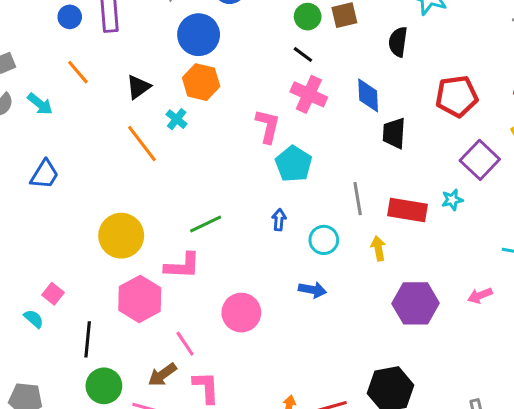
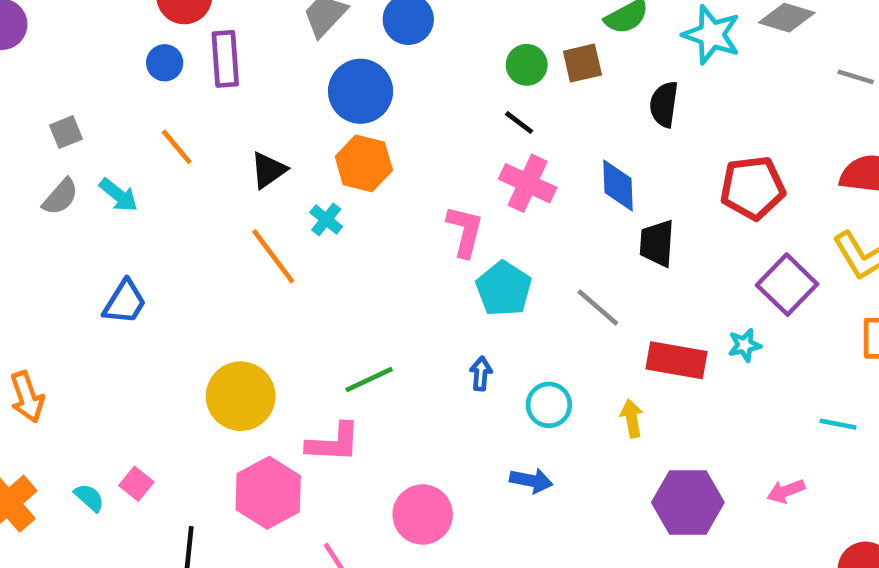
gray line: (358, 199) -> (598, 308), moved, turned -40
cyan semicircle: (34, 319) -> (89, 498), moved

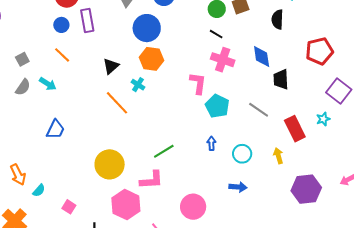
orange line: (177, 147) -> (62, 55), moved
red rectangle: (676, 360) -> (295, 129), turned 60
cyan semicircle: (89, 498) -> (39, 191), moved, turned 96

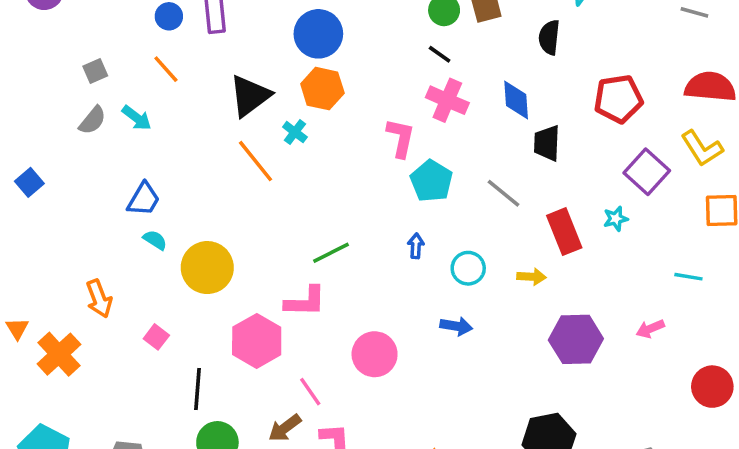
black triangle: (111, 66) -> (250, 96), size x1.5
yellow arrow: (278, 156) -> (531, 277), turned 105
yellow circle: (110, 164) -> (207, 268), moved
orange arrow: (18, 175) -> (99, 299), moved
cyan semicircle: (39, 191) -> (155, 240), moved, turned -104

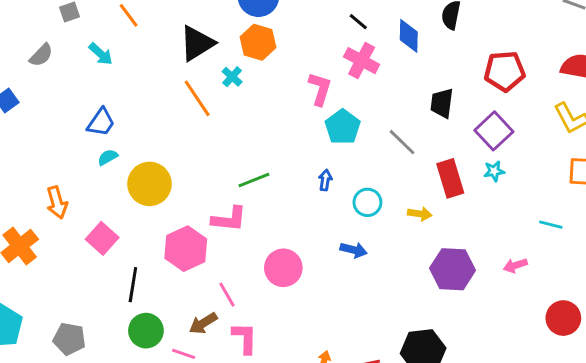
blue diamond: (516, 100) -> (409, 36), moved
gray semicircle: (92, 120) -> (41, 55), moved
purple square: (647, 172) -> (494, 131), moved
cyan semicircle: (155, 240) -> (108, 157), turned -66
pink square: (156, 337) -> (102, 238), size x1.5

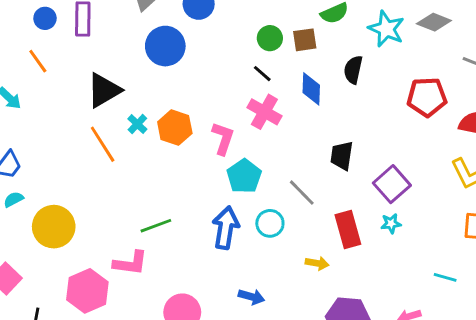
orange hexagon: (258, 42) -> (175, 128), moved
red pentagon: (505, 71) -> (427, 97), moved
blue arrow: (325, 180) -> (226, 228), size x2.0
cyan circle: (367, 202) -> (270, 223), moved

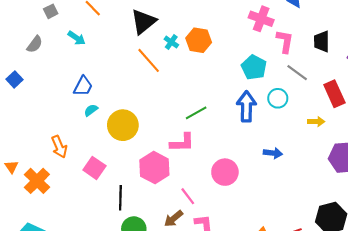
pink L-shape: (223, 138) -> (285, 41), moved

